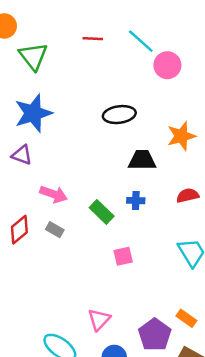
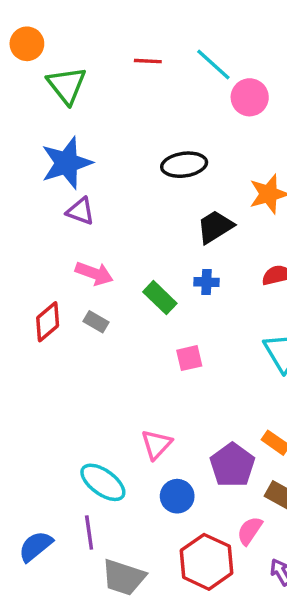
purple triangle: (22, 155) -> (80, 211), moved
black trapezoid: (142, 160) -> (215, 227), turned -32

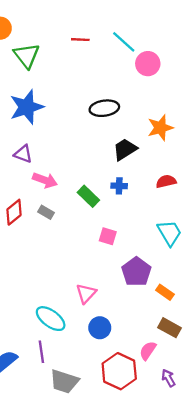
purple triangle: (80, 211) -> (23, 154), moved
pink square: (189, 358) -> (108, 236), turned 30
purple pentagon: (232, 465) -> (136, 272), moved

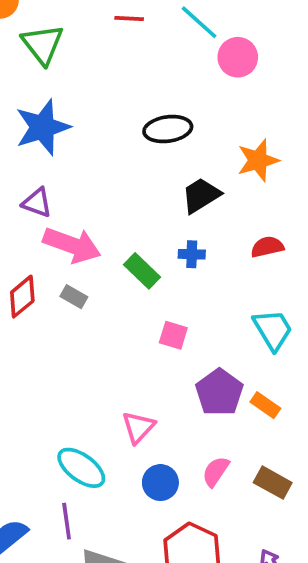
pink arrow: (45, 180) -> (72, 245), size x1.4
orange rectangle: (165, 292) -> (265, 405), moved
pink semicircle: (148, 351) -> (216, 471), moved

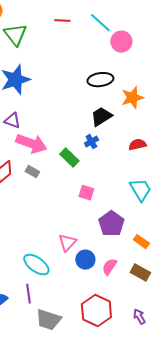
black ellipse: (168, 129) -> (100, 80), moved
blue cross: (192, 254) -> (91, 142), moved, turned -32
orange rectangle: (265, 405) -> (141, 242), moved
blue circle: (160, 483) -> (85, 260), moved

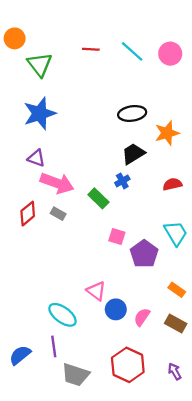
pink circle: (121, 42) -> (170, 54), moved
purple pentagon: (111, 224) -> (144, 254), moved
pink triangle: (67, 243) -> (96, 291), turned -36

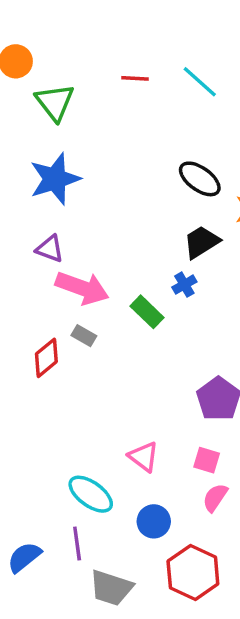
black ellipse: (132, 113) -> (200, 179), turned 44
red diamond: (28, 214) -> (46, 358), moved
pink square: (117, 236) -> (207, 460), moved
blue circle: (116, 309) -> (154, 521), moved

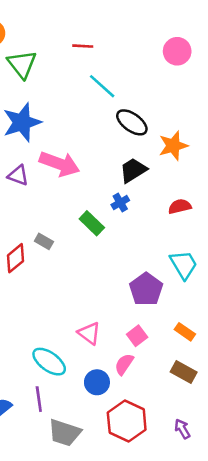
cyan line: (200, 82) -> (102, 86), moved
pink arrow: (82, 288) -> (59, 164), moved
pink square: (207, 460) -> (137, 336), turned 36
pink semicircle: (215, 498) -> (124, 364), moved

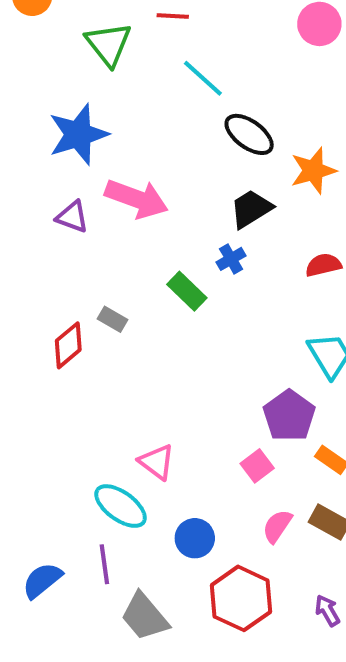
green triangle: (22, 64) -> (108, 44), moved
purple pentagon: (146, 289) -> (289, 416), moved
pink triangle: (89, 333) -> (157, 462), moved
pink semicircle: (124, 364) -> (277, 526), moved
gray trapezoid: (65, 433) -> (145, 617), turned 32

